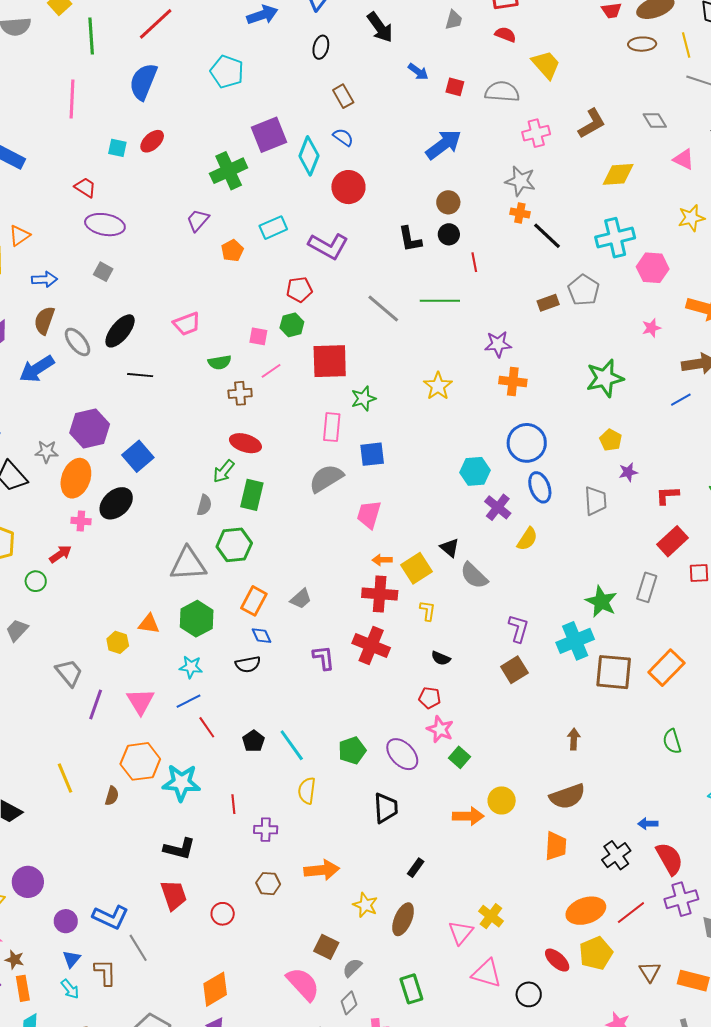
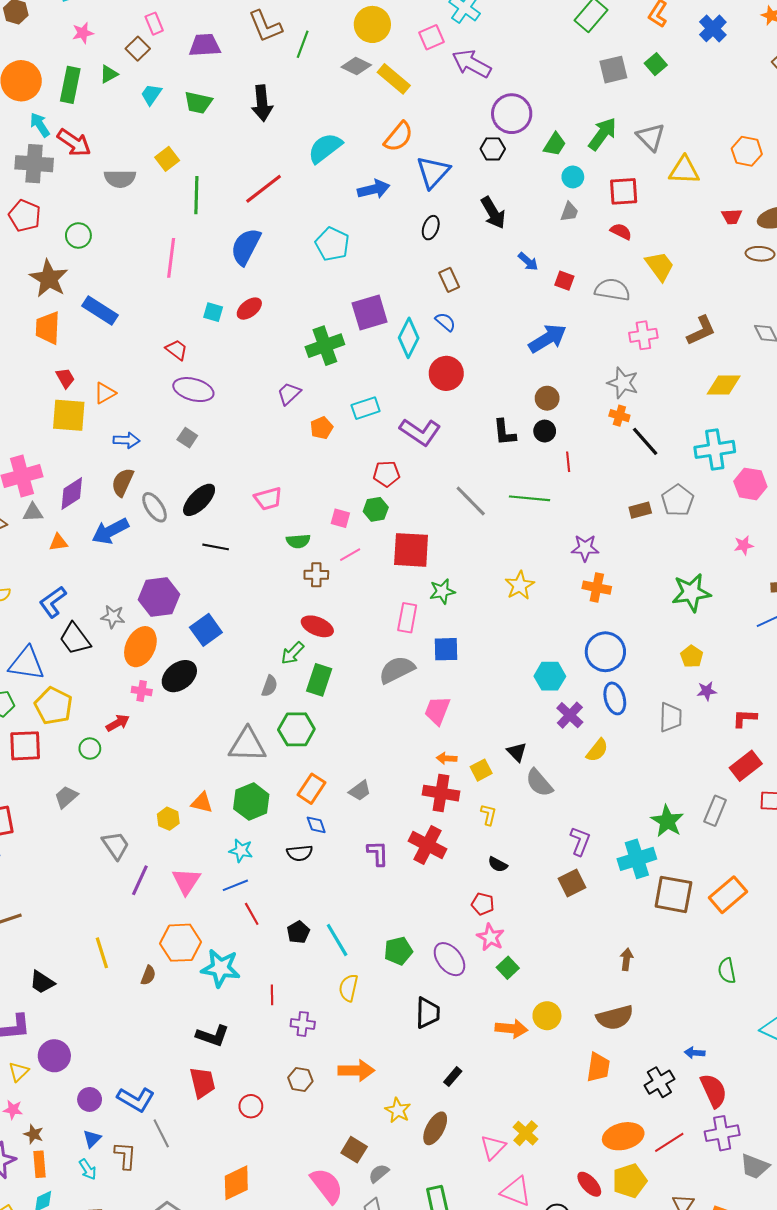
yellow square: (417, 568) -> (481, 770), size x0.7

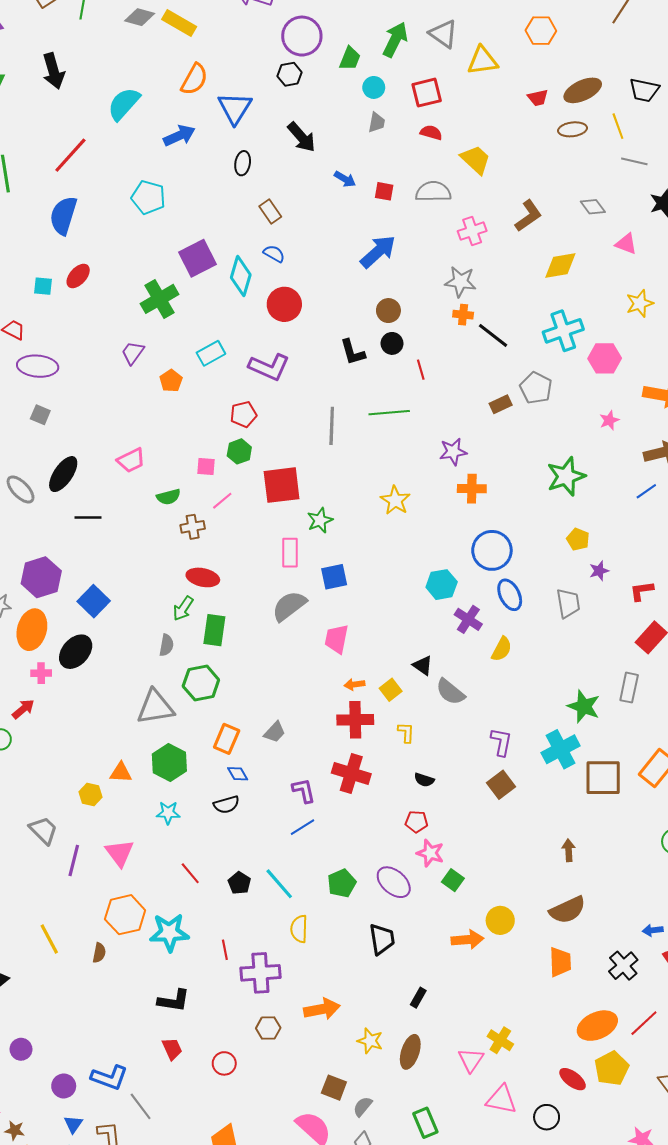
gray line: (471, 501) -> (332, 426), turned 57
blue line: (235, 885) -> (303, 827), moved
purple cross: (303, 1024) -> (260, 973), size x1.6
purple circle: (54, 1056) -> (21, 1049), size x0.7
red trapezoid: (202, 1083) -> (172, 1049), size x0.7

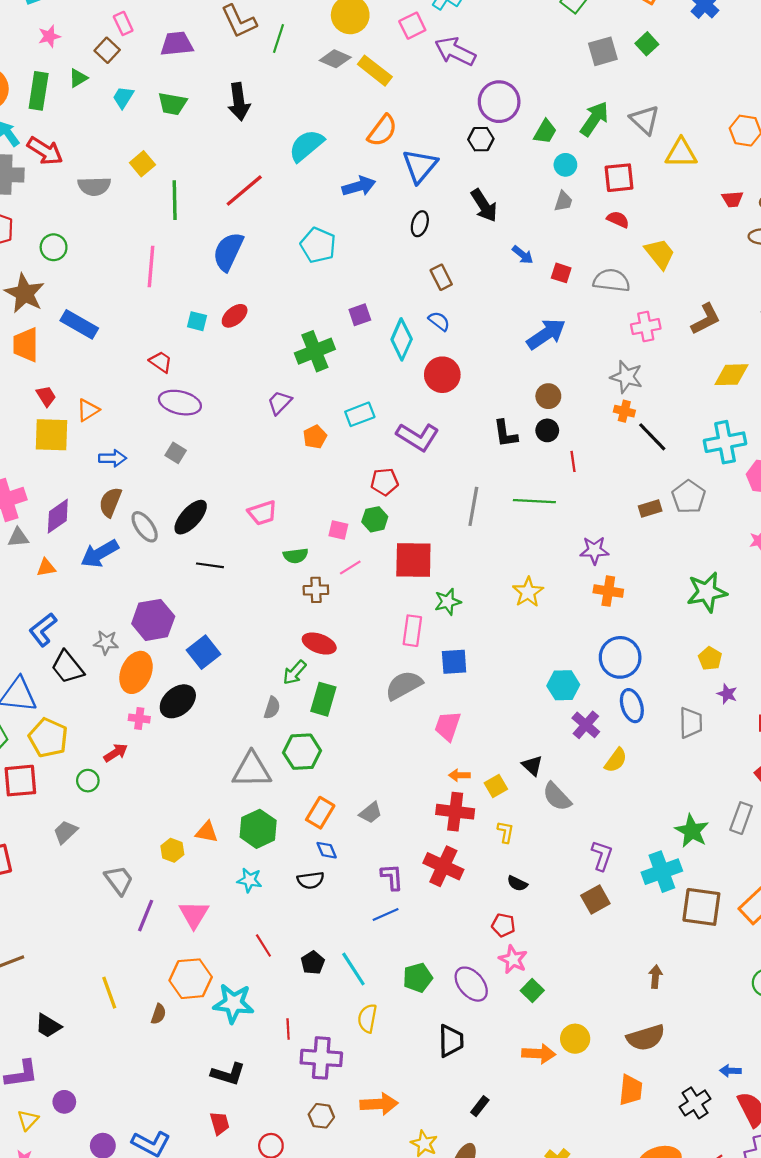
purple square: (198, 258) -> (360, 315), size x0.6
purple star: (599, 571) -> (727, 694), turned 30

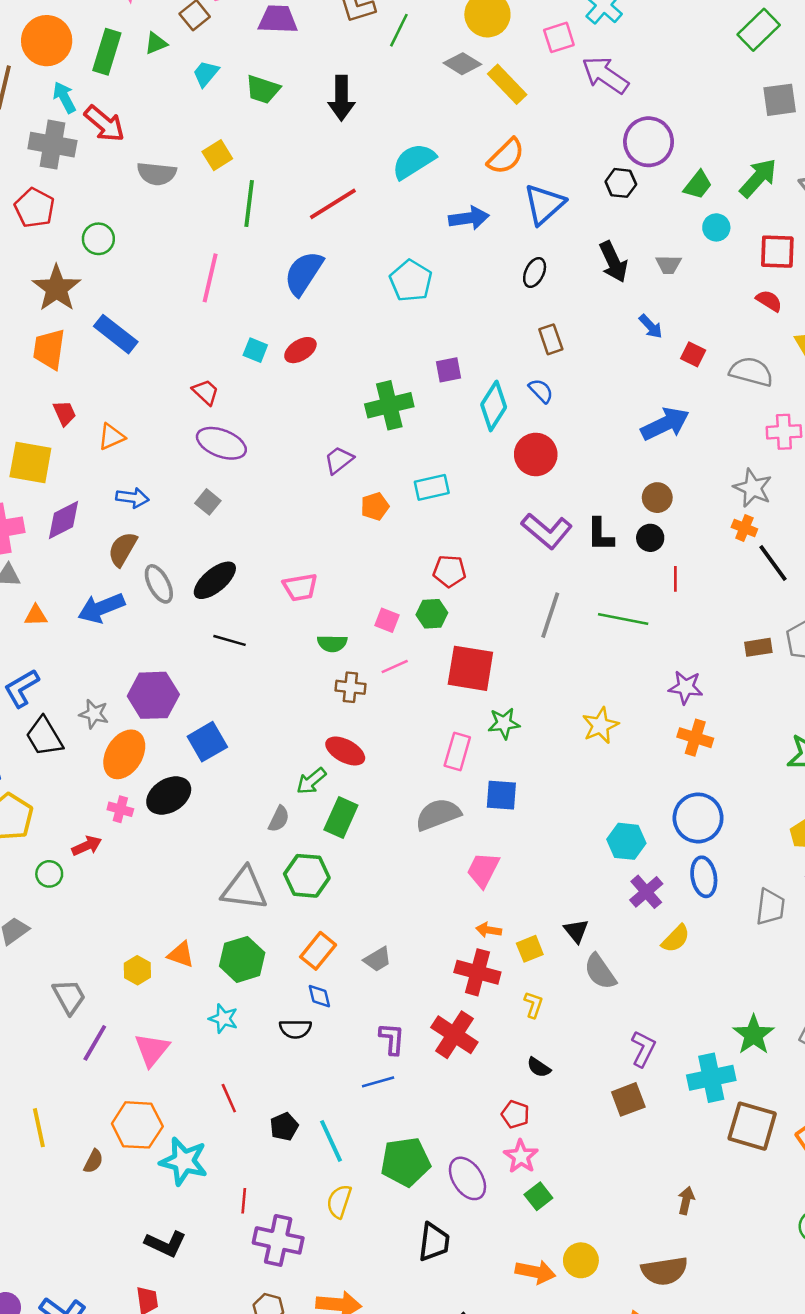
gray trapezoid: (563, 201) -> (668, 265), moved, turned 65
yellow square: (51, 435) -> (30, 463), moved
purple L-shape: (418, 437) -> (547, 531), moved
purple diamond: (58, 516) -> (63, 520), moved
green pentagon: (418, 978) -> (405, 1162), size x1.4

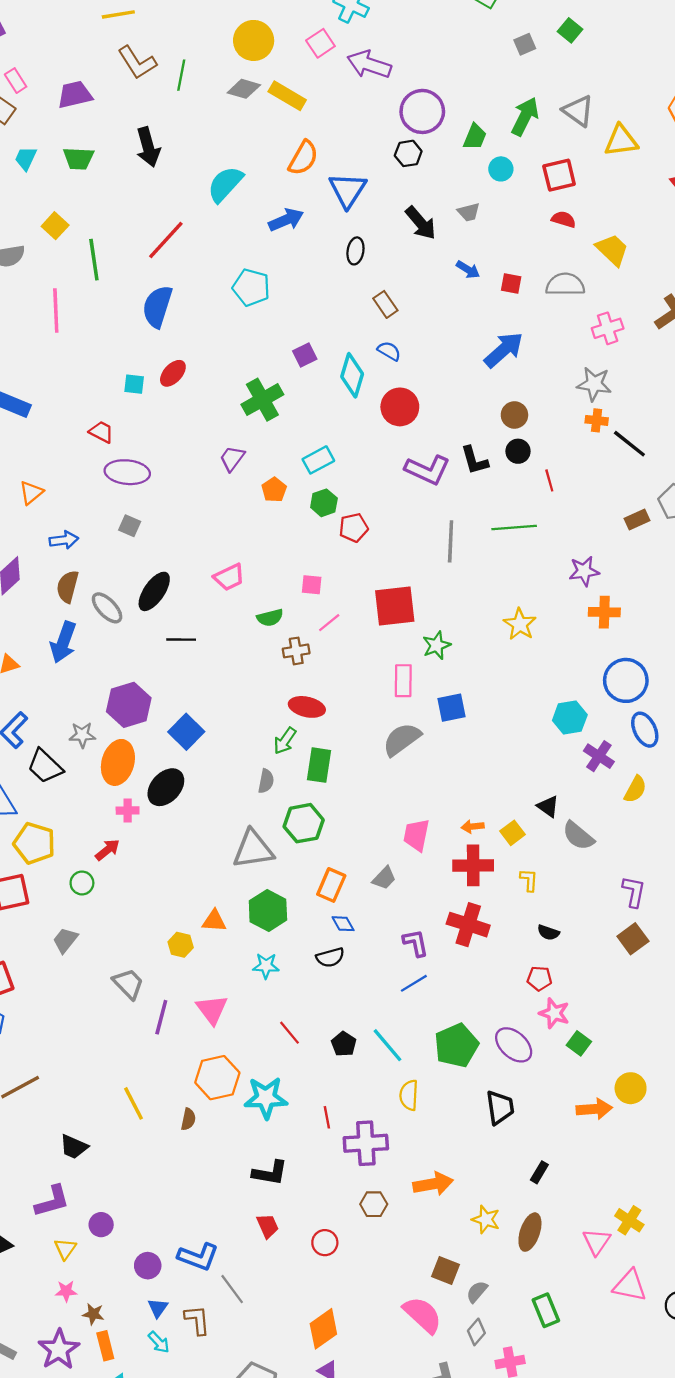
gray square: (780, 100) -> (525, 44), size x0.7
pink line: (210, 278) -> (56, 311), moved
blue arrow: (101, 608) -> (63, 642), turned -33
green hexagon: (432, 614) -> (324, 503), moved
pink trapezoid: (483, 870) -> (416, 835), moved

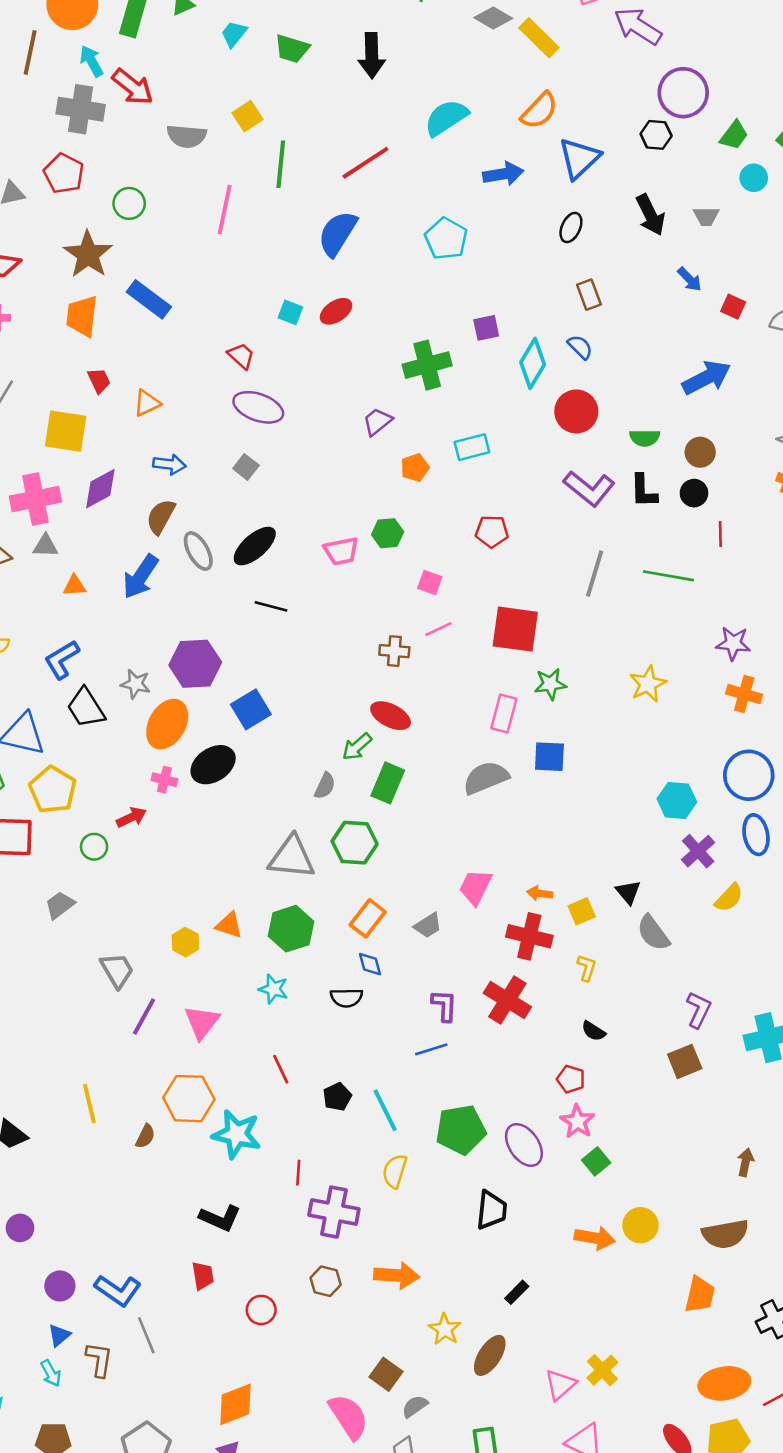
green hexagon: (324, 503) -> (388, 533), moved
green semicircle: (270, 618) -> (645, 438), moved

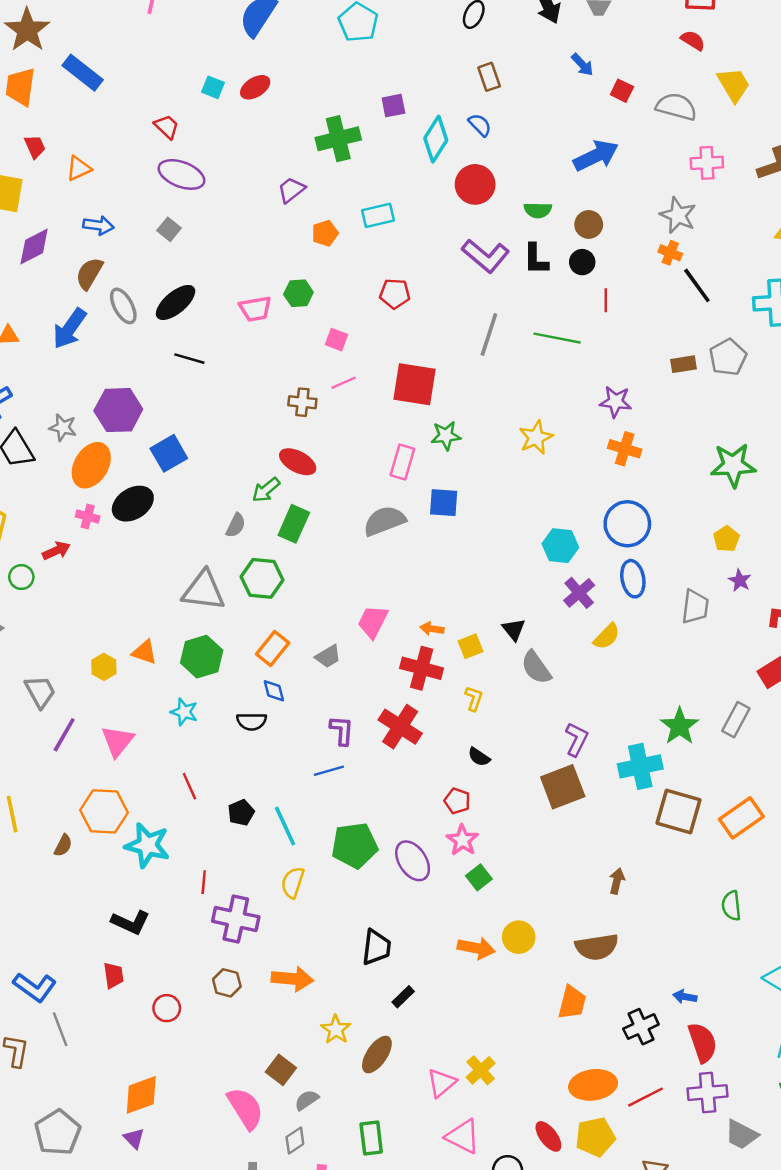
brown square: (685, 1061) -> (563, 787), size x1.4
black trapezoid: (491, 1210) -> (376, 947), moved

